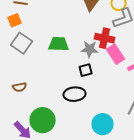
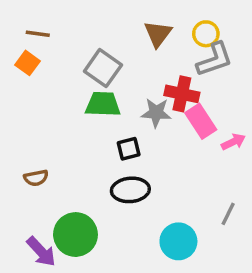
orange square: (15, 20) -> (27, 63), turned -32
gray square: (22, 43) -> (103, 68), moved
black square: (86, 70) -> (129, 149), moved

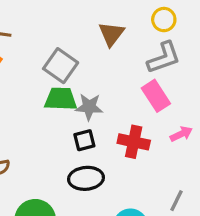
yellow circle: (206, 34) -> (164, 20), moved
red cross: (182, 94) -> (134, 142), moved
gray star: (156, 113) -> (89, 107), moved
pink rectangle: (201, 121) -> (156, 96), moved

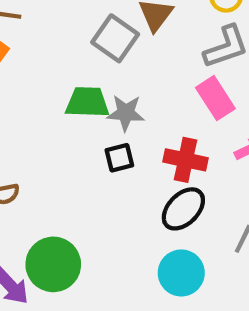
gray square: (61, 66) -> (115, 38), moved
black ellipse: (86, 178) -> (183, 209), moved, turned -40

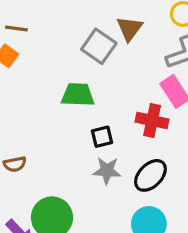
gray star: (126, 113) -> (107, 171), moved
red cross: (186, 160) -> (152, 121), moved

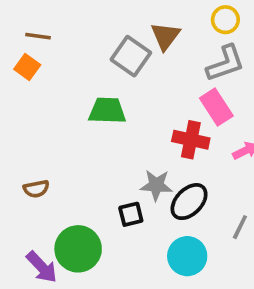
black square: (102, 137) -> (131, 214), moved
gray star: (107, 171) -> (156, 185), moved

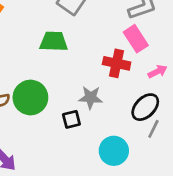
black ellipse: (189, 202) -> (145, 107), moved
green circle: (78, 249) -> (30, 97), moved

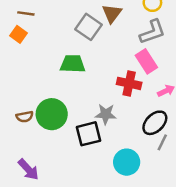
black square: (71, 119) -> (89, 134), size x1.5

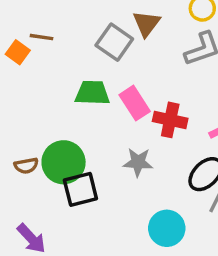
brown line: (26, 13) -> (42, 37), moved
pink rectangle: (146, 61) -> (135, 103), moved
black square: (89, 134) -> (80, 189), moved

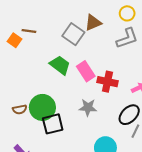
brown triangle: (146, 23) -> (93, 23), turned 30
green trapezoid: (92, 93) -> (60, 65), turned 35

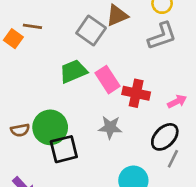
green trapezoid: (60, 65) -> (73, 71), turned -60

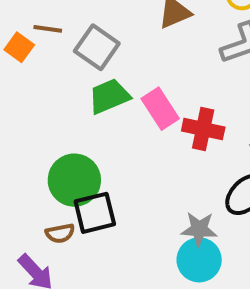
gray square: (91, 30) -> (97, 47), moved
gray star: (110, 127) -> (199, 229), moved
brown semicircle: (20, 130) -> (60, 233), moved

